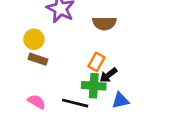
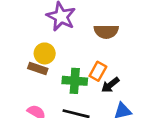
yellow circle: (34, 39) -> (45, 53), moved
green cross: (94, 86) -> (75, 81), moved

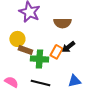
brown rectangle: (38, 69) -> (25, 50), moved
black arrow: (110, 85) -> (68, 47), moved

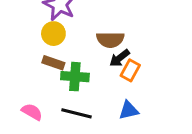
brown semicircle: (62, 23) -> (110, 40), moved
yellow circle: (17, 39) -> (53, 34), moved
orange rectangle: (56, 52) -> (130, 70), moved

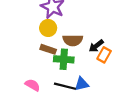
brown semicircle: (110, 40) -> (73, 40), moved
blue triangle: (129, 110) -> (82, 84), moved

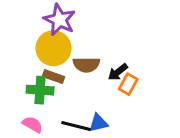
yellow circle: (48, 28) -> (53, 48), size x1.5
green cross: (64, 59) -> (40, 90), moved

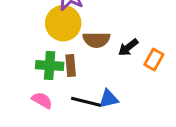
brown rectangle: (53, 77) -> (71, 66), moved, turned 66
orange rectangle: (128, 84) -> (154, 59), moved

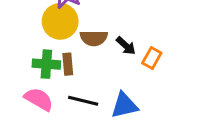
black arrow: (128, 47) -> (126, 46), turned -100
blue triangle: (109, 99) -> (124, 105), moved, size x1.4
pink semicircle: (42, 100) -> (39, 99), size x1.4

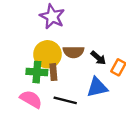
yellow circle: (60, 21) -> (47, 54), moved
blue triangle: (124, 105) -> (97, 87), moved

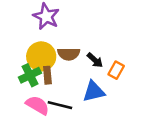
green cross: (37, 72) -> (30, 75), turned -30
pink semicircle: (31, 99) -> (37, 105), moved

